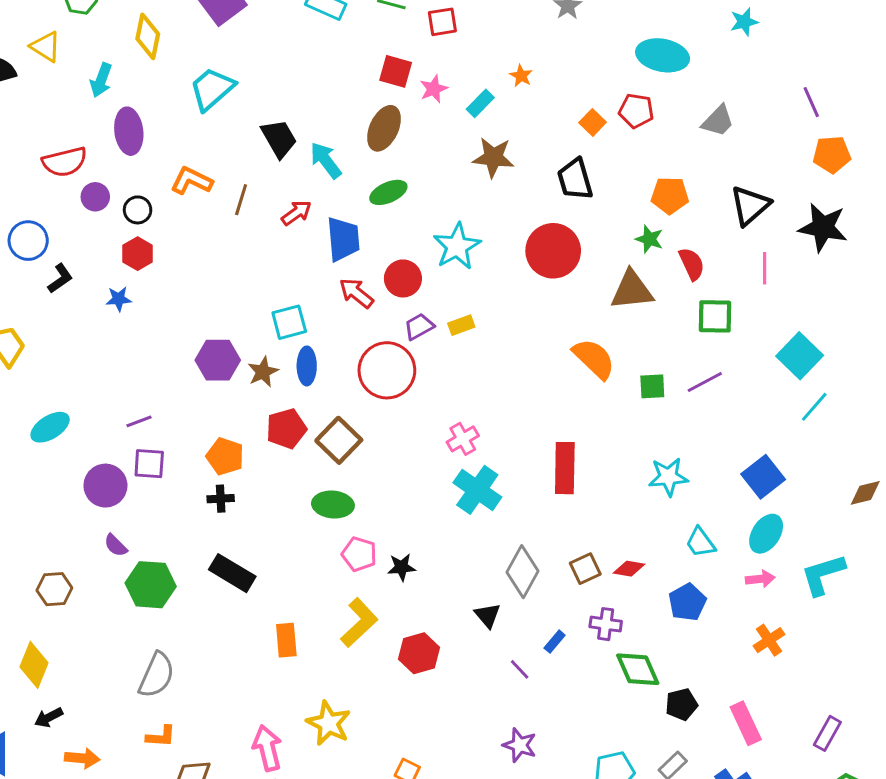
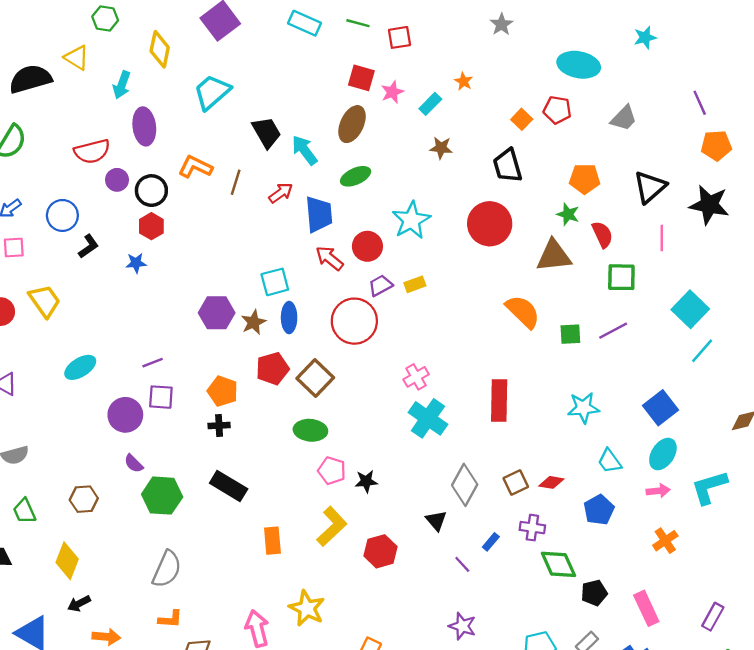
brown star: (493, 157) -> (441, 148), size x0.7
black circle: (138, 210) -> (151, 191), size x1.4

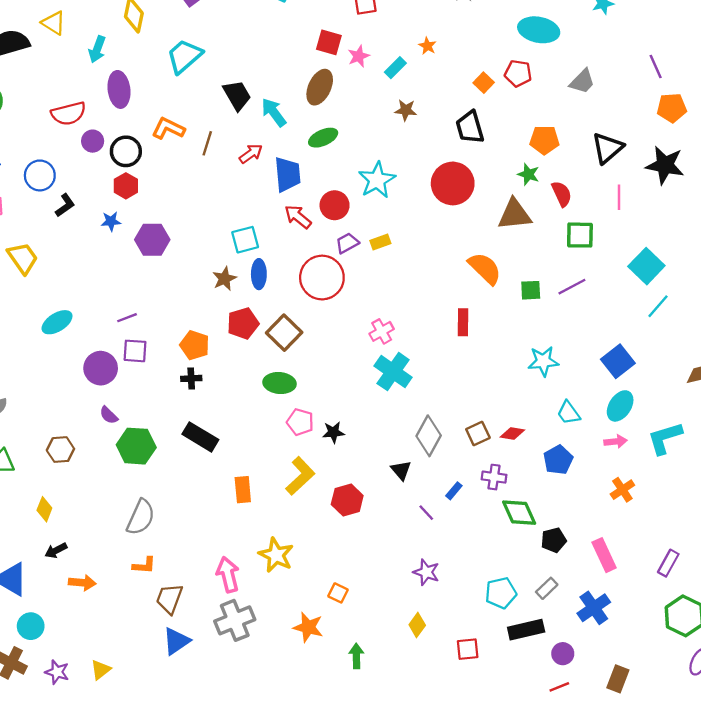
purple hexagon: (217, 313) -> (152, 240), moved
red rectangle: (499, 401) -> (463, 322), moved, size x0.7
yellow diamond: (67, 561) -> (44, 509), size x0.7

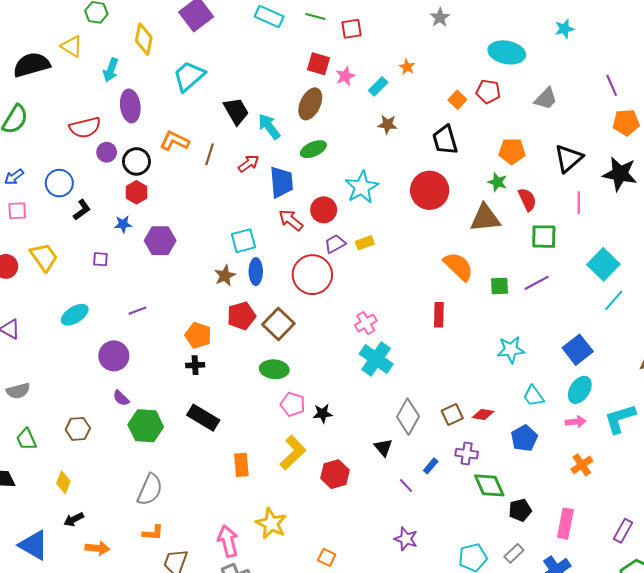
purple square: (135, 351) -> (100, 259), moved, size x0.7
pink rectangle: (604, 555) -> (565, 524), turned 36

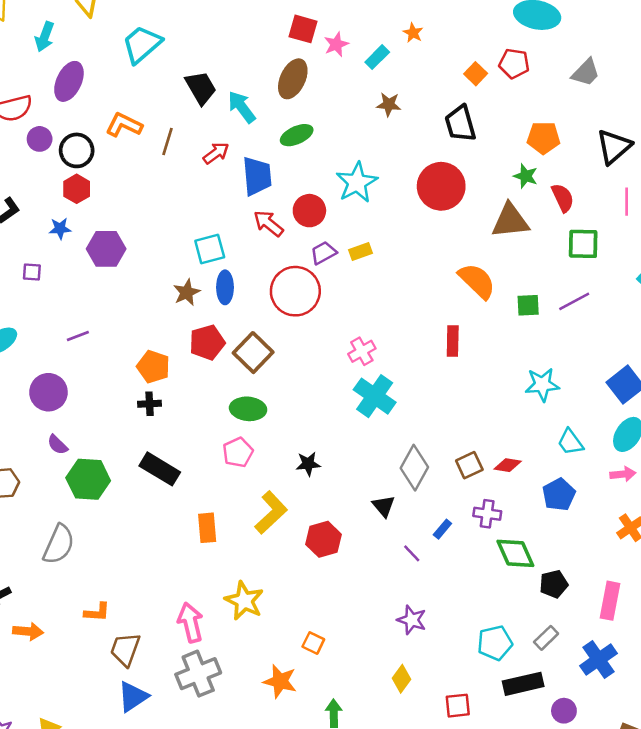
purple ellipse: (130, 106) -> (69, 81), turned 32
pink pentagon: (293, 404) -> (238, 452), moved, turned 30
gray semicircle: (150, 490) -> (59, 544), moved

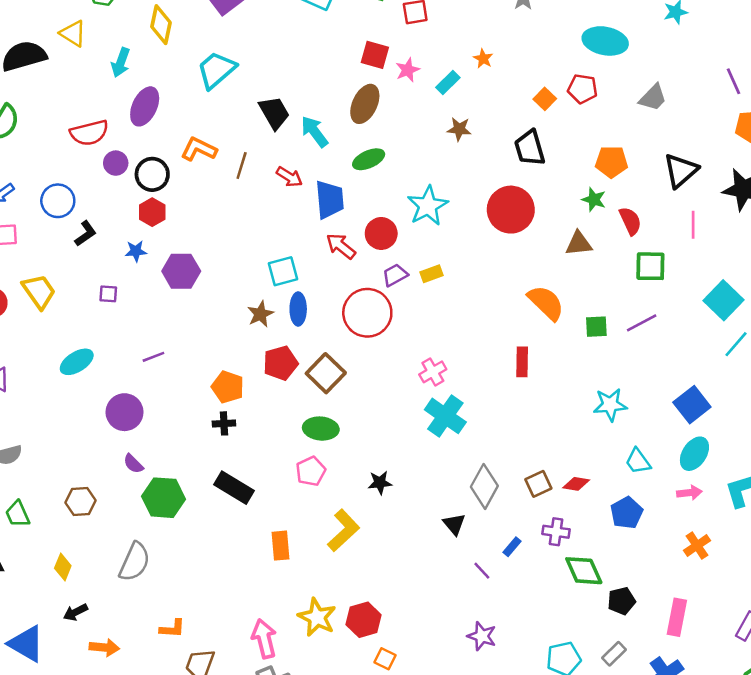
red arrow: (216, 153) -> (289, 177), turned 68
brown triangle: (510, 221) -> (579, 244), size x0.7
red hexagon: (323, 539) -> (364, 620), moved

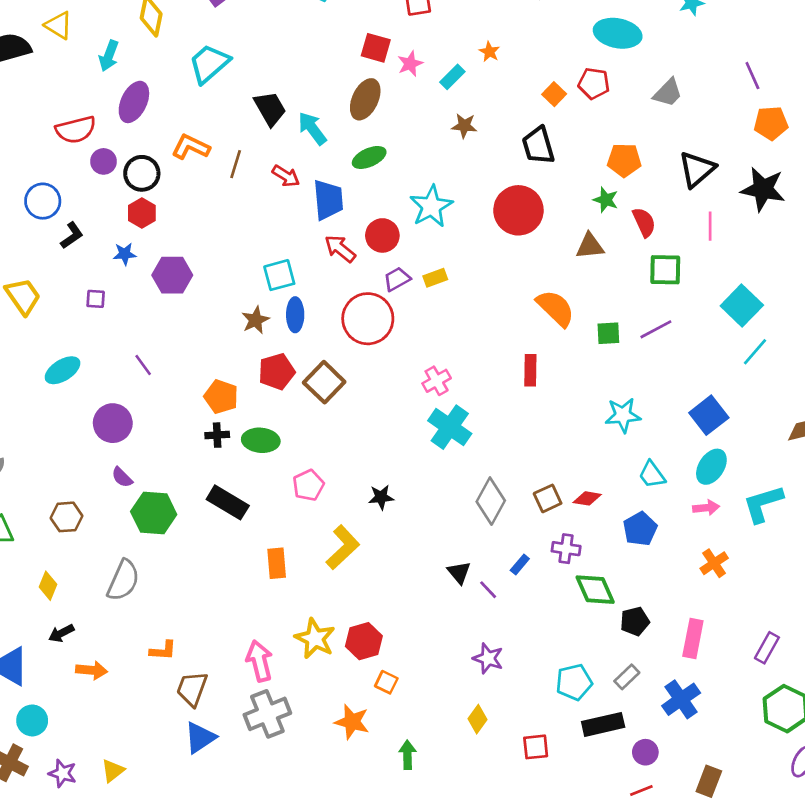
purple line: (153, 357) -> (143, 365), turned 75
green ellipse: (321, 429) -> (261, 440), moved
black triangle: (454, 524) -> (459, 572), moved

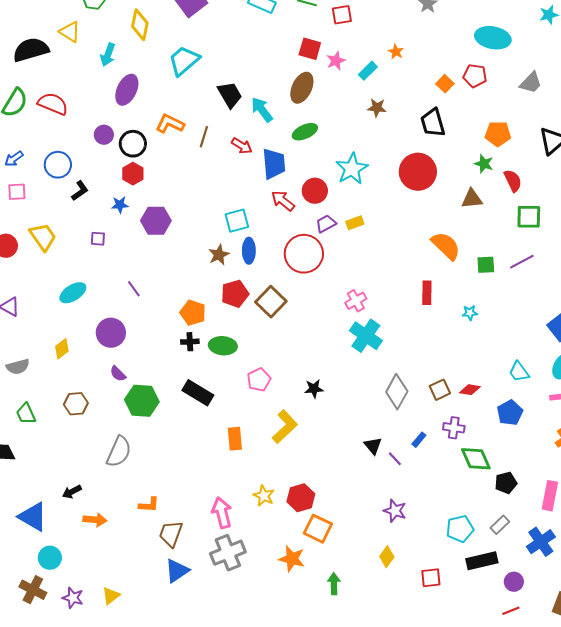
red semicircle: (76, 130) -> (53, 104), moved, turned -144
cyan star: (623, 415) -> (470, 313), moved, size x0.6
yellow diamond: (48, 586) -> (62, 349), moved, turned 30
yellow star: (315, 639) -> (264, 496), size x0.7
orange square: (386, 682) -> (318, 529), size x1.6

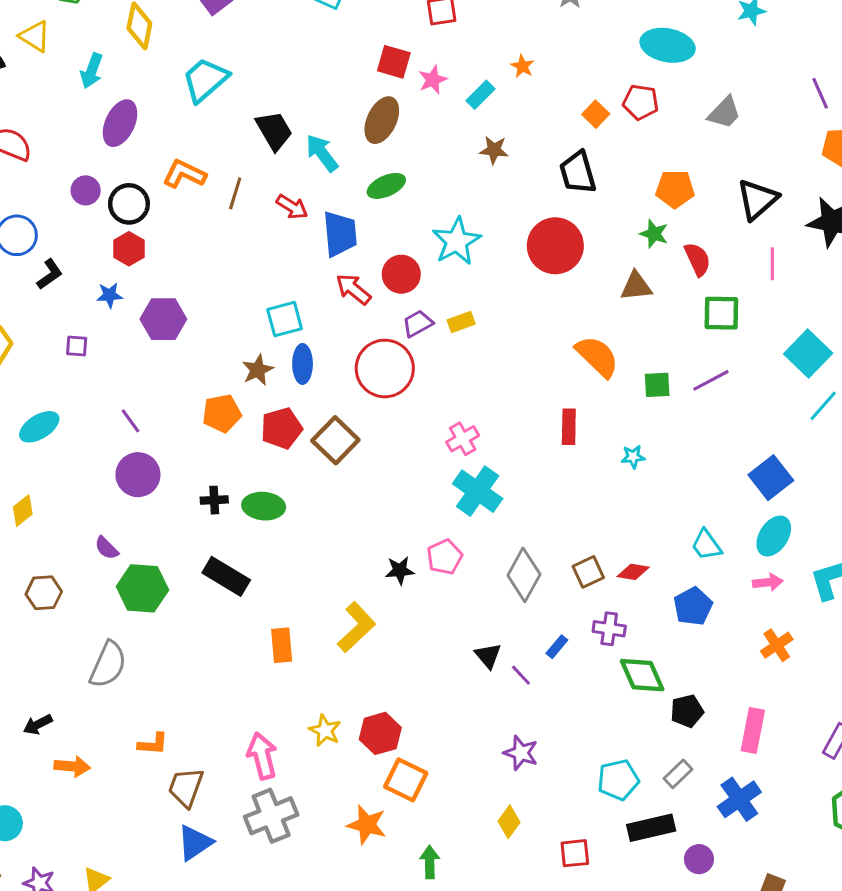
orange pentagon: (193, 313) -> (222, 413), moved, turned -30
purple circle: (111, 333) -> (138, 475), moved
pink pentagon: (259, 380) -> (445, 557), moved

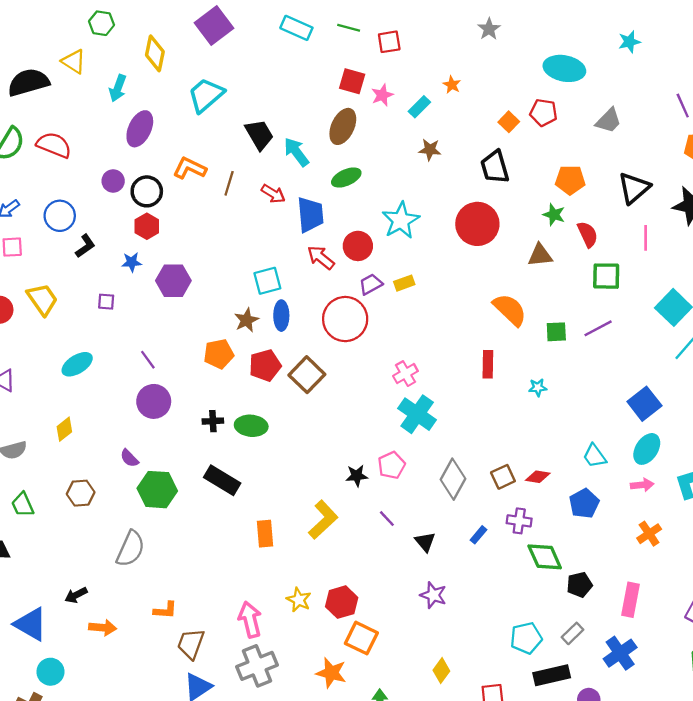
purple line: (521, 675) -> (387, 519), moved
purple star: (521, 753) -> (433, 595), moved

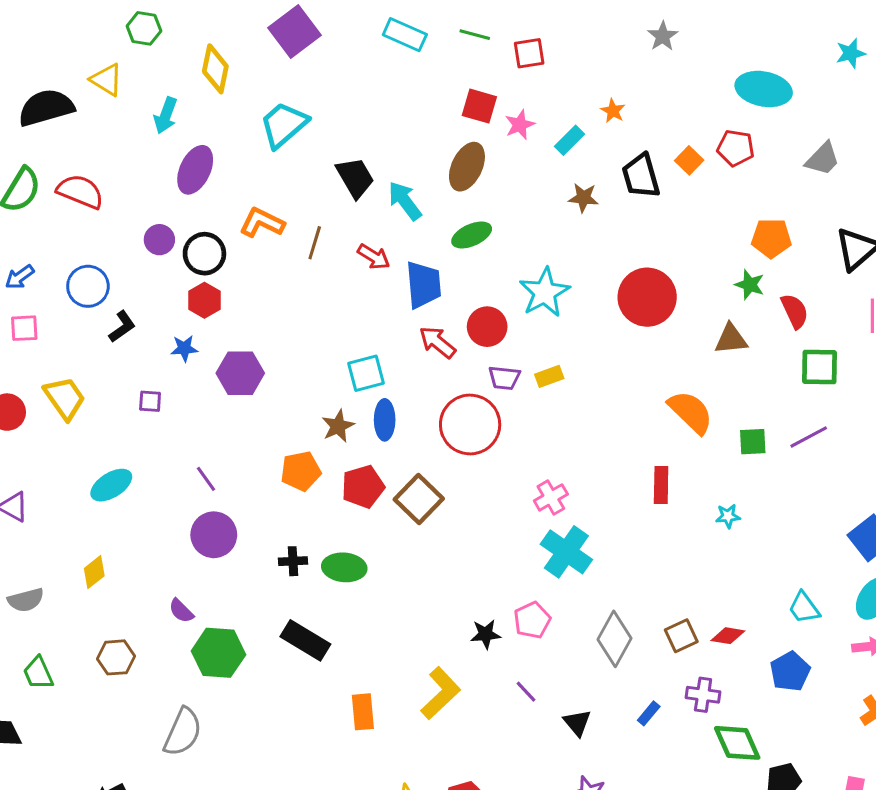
black trapezoid: (495, 167) -> (641, 176), moved
purple trapezoid: (371, 284) -> (504, 378), turned -145

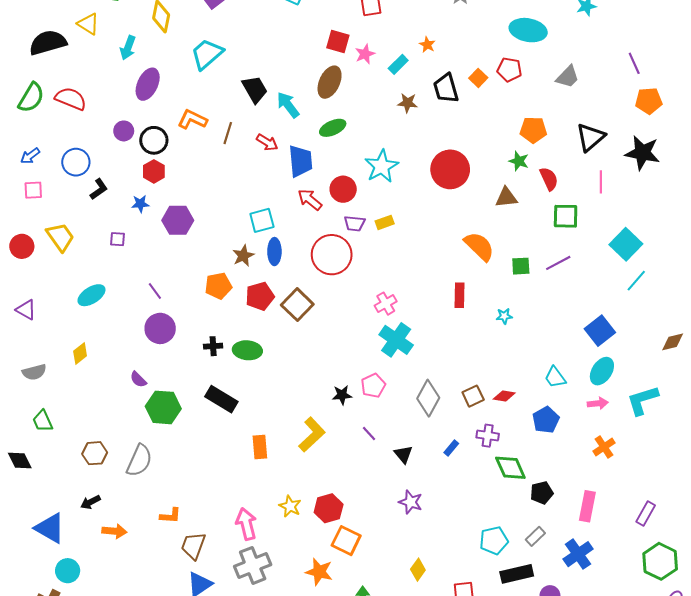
brown hexagon: (116, 657) -> (95, 453), moved

